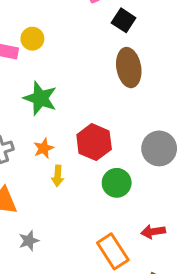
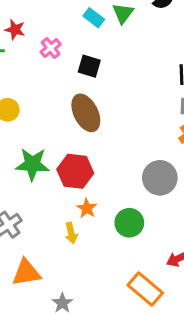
brown ellipse: (129, 68) -> (86, 113), moved
red hexagon: (94, 142) -> (75, 171), moved
orange star: (44, 148) -> (87, 208), moved

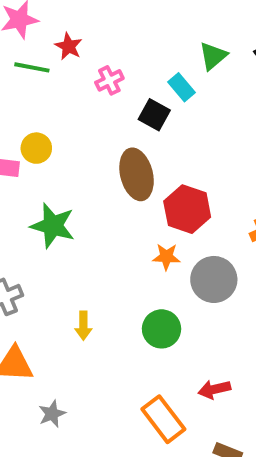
cyan rectangle: (94, 18) -> (182, 87), moved
red hexagon: (75, 171) -> (187, 209), moved
orange star: (87, 208) -> (166, 257), moved, turned 30

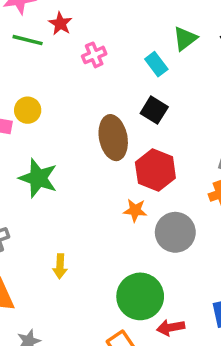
black square: (154, 115) -> (154, 110), moved
green circle: (162, 329) -> (140, 296), moved, size x1.4

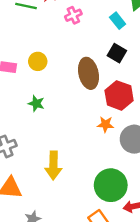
yellow circle: (28, 110) -> (38, 61), moved
green star: (38, 178) -> (36, 103), size x0.6
yellow arrow: (60, 266) -> (53, 165), size x1.6

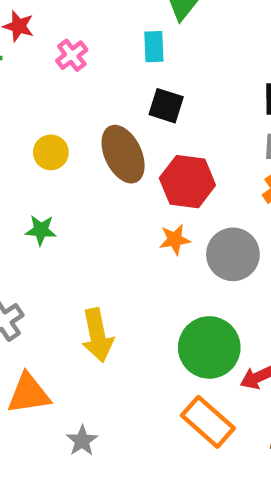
cyan rectangle: (118, 21) -> (154, 47), turned 49
yellow circle: (38, 61) -> (51, 152), moved

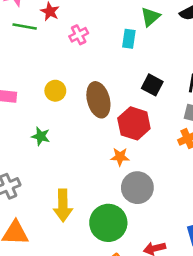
black square: (166, 106) -> (152, 85), moved
gray circle: (233, 254) -> (137, 188), moved
green circle: (209, 347) -> (108, 223), moved

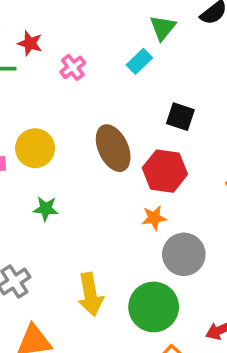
cyan rectangle: (129, 39) -> (139, 61), turned 48
yellow circle: (55, 91) -> (35, 148), moved, size x1.4

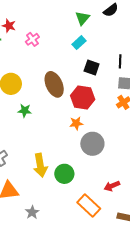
cyan rectangle: (139, 61) -> (79, 43), moved
green star: (46, 209) -> (25, 111), moved
green circle: (154, 307) -> (64, 174), moved, size x0.7

